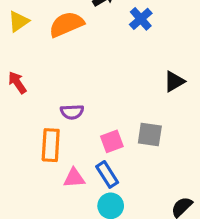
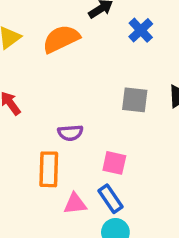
gray square: (150, 134) -> (135, 100), moved
pink square: (112, 141) -> (114, 163), turned 35

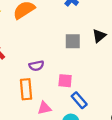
blue rectangle: (110, 199) -> (79, 100), moved

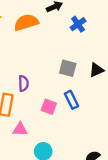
purple semicircle: (36, 66) -> (23, 83), turned -96
blue rectangle: (79, 100) -> (72, 100), moved

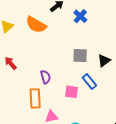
orange semicircle: (26, 22) -> (36, 25), turned -120
black triangle: (97, 70) -> (104, 61), moved

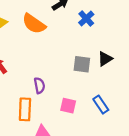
black triangle: (104, 61) -> (105, 59), moved
blue rectangle: (89, 82) -> (101, 105), moved

